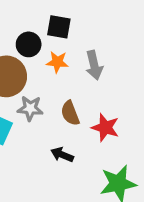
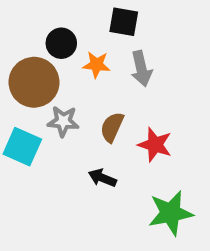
black square: (59, 27) -> (124, 22), moved
brown semicircle: (70, 113) -> (112, 127), turned 45

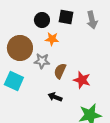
black circle: (61, 43) -> (42, 20), moved
gray arrow: (141, 69) -> (92, 20), moved
gray star: (63, 121) -> (42, 61), moved

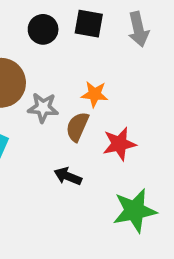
orange star: (52, 39) -> (95, 94), moved
red star: (82, 80) -> (119, 144), turned -30

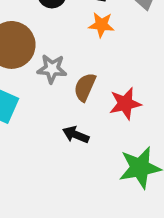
orange star: (95, 94) -> (101, 25), moved

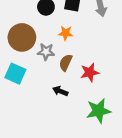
orange star: (101, 25) -> (66, 33), moved

